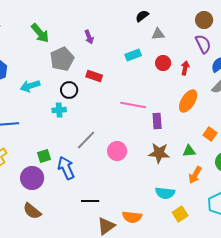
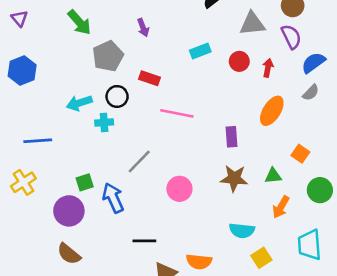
gray triangle: (158, 34) -> (252, 24), moved, size x1.5
cyan arrow: (30, 86) -> (79, 103), moved
pink line: (133, 105) -> (177, 113), moved
pink circle: (117, 151) -> (179, 189), moved

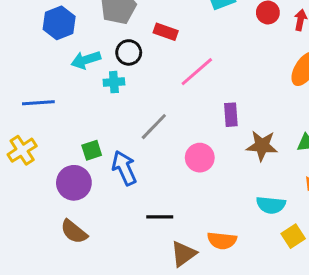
blue hexagon: (22, 70) -> (59, 23), moved
pink line: (177, 113) -> (197, 72), turned -52
purple rectangle: (231, 137) -> (231, 115), moved

